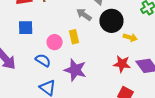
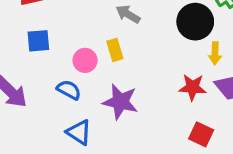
black circle: (111, 21) -> (195, 22), moved
yellow arrow: (130, 37) -> (215, 53), moved, turned 80

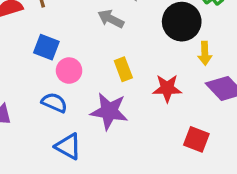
blue square: (38, 41) -> (46, 47), moved, turned 30
yellow rectangle: (115, 50) -> (123, 69), moved
red star: (193, 87) -> (167, 88), moved

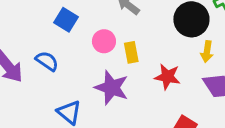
pink circle: (69, 71) -> (104, 41), moved
blue semicircle: (54, 103) -> (47, 61), moved

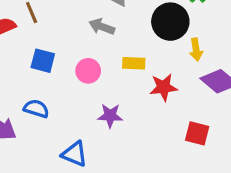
yellow rectangle: (131, 52) -> (134, 63), moved, turned -60
purple star: (112, 88) -> (110, 116), size x0.7

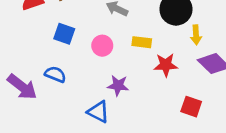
blue triangle: (75, 154) -> (98, 112), moved

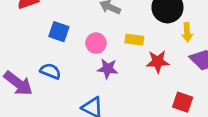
purple star: (118, 85) -> (108, 69), moved

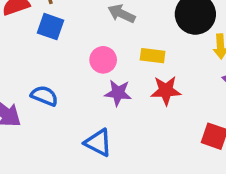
blue square: (59, 32) -> (50, 27), moved
red star: (158, 62) -> (166, 91), moved

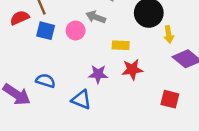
pink circle: (103, 60) -> (76, 31), moved
blue triangle: (98, 143) -> (81, 100), moved

